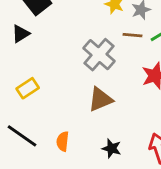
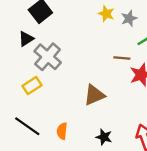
brown line: (133, 35) -> (122, 58), moved
gray cross: (99, 55) -> (48, 57), moved

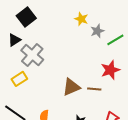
gray star: (129, 18) -> (97, 31), moved
brown line: (122, 58) -> (94, 89), moved

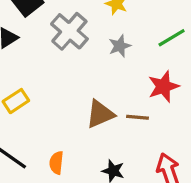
gray star: (97, 31) -> (120, 46), moved
gray cross: (32, 55) -> (69, 31), moved

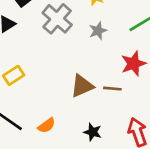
orange semicircle: (56, 163) -> (47, 125), turned -132

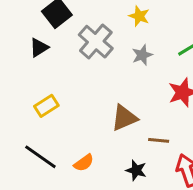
brown line: (112, 89) -> (159, 140), moved

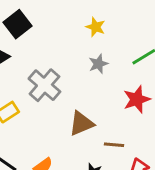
gray cross: (96, 42) -> (44, 85), moved

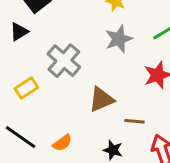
gray star: (98, 64) -> (119, 39), size x1.4

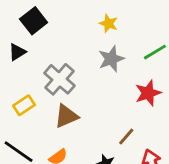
brown triangle: (101, 100) -> (66, 116), moved
brown line: (135, 121) -> (126, 137), turned -54

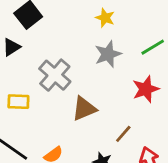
yellow rectangle: (24, 105) -> (18, 102), turned 35
brown triangle: (66, 116) -> (84, 109), moved

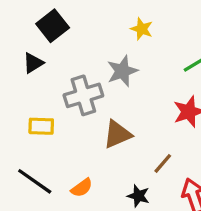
gray star: (108, 54) -> (122, 71), moved
gray cross: (55, 75) -> (83, 95), turned 32

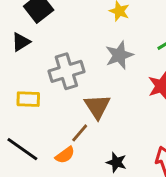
gray star: (122, 71) -> (119, 55), moved
brown triangle: (117, 134) -> (97, 107), turned -40
brown line: (163, 163) -> (80, 133), moved

